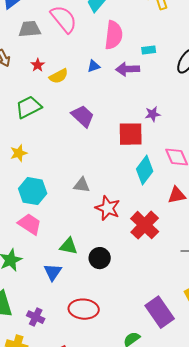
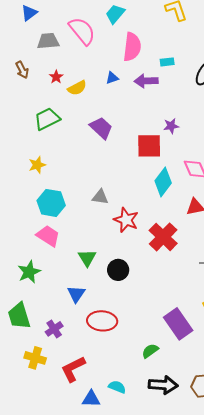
green triangle: (69, 246) -> (87, 258), turned 48
blue triangle: (53, 272) -> (76, 294), moved
purple cross: (36, 317) -> (54, 329), turned 30

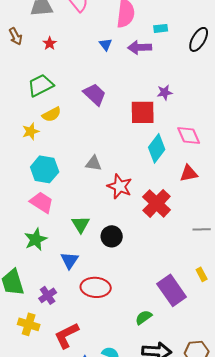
blue triangle: (112, 78) -> (106, 44), turned -48
yellow semicircle: (77, 88) -> (52, 114), moved
green star: (29, 272) -> (36, 239), moved

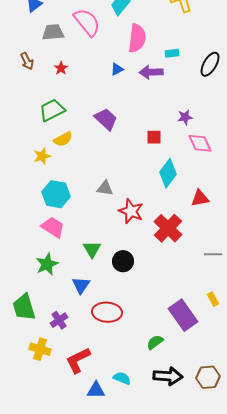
blue triangle: (106, 44) -> (117, 69), turned 40
purple star: (165, 92) -> (185, 117), moved
red square: (143, 112) -> (154, 137), size x0.6
pink diamond: (189, 135) -> (200, 143), moved

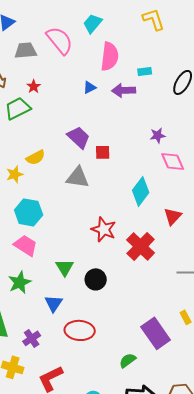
green trapezoid: (52, 110) -> (18, 108), moved
red square: (154, 137) -> (103, 152), moved
gray triangle: (105, 188) -> (78, 177), moved, size x1.4
red triangle: (200, 198) -> (173, 216), turned -36

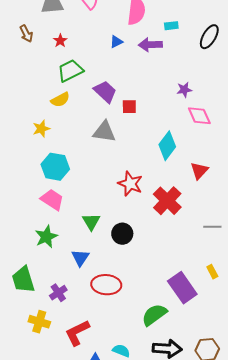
green trapezoid: (18, 108) -> (70, 71), moved
yellow semicircle: (36, 157) -> (60, 100), moved
green semicircle: (128, 360) -> (154, 315), size x1.5

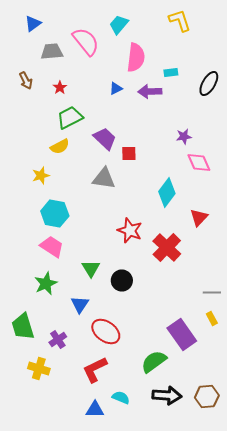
gray line: (212, 227) -> (212, 292), moved
red ellipse: (106, 285) -> (106, 332), turned 32
red L-shape: (77, 333) -> (95, 370), moved

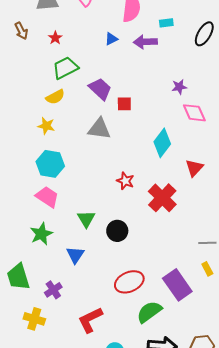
yellow star: (41, 176) -> (46, 126), moved, turned 30
red star: (130, 230) -> (125, 181), size x0.7
red ellipse: (106, 332) -> (129, 282), moved, turned -60

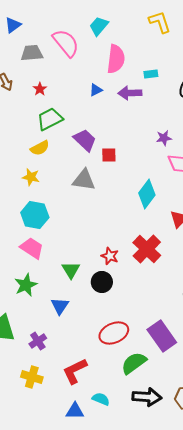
red star: (125, 181) -> (110, 256), moved
yellow cross: (34, 319) -> (32, 377), moved

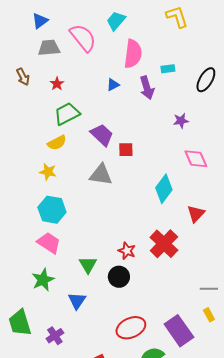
blue triangle: (13, 25) -> (40, 21), moved
purple arrow: (130, 93) -> (147, 88), turned -105
purple star: (164, 138) -> (181, 121), moved

